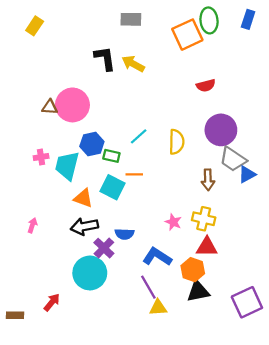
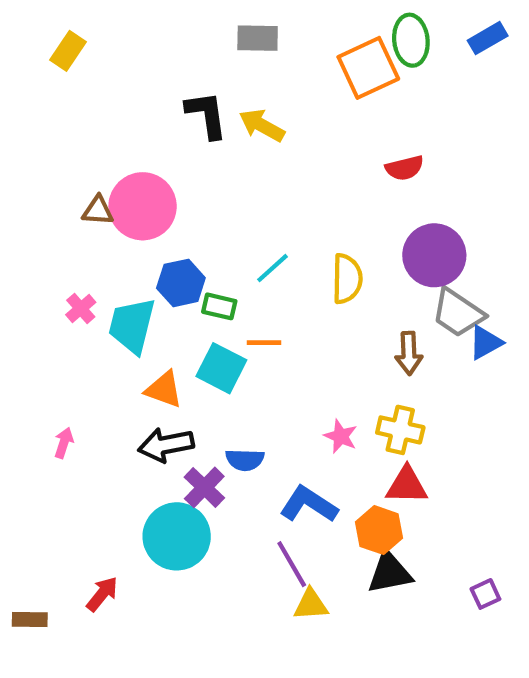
blue rectangle: (248, 19) -> (488, 38), turned 42
pink cross: (41, 157) -> (81, 309), turned -32
purple square: (247, 302) -> (485, 594), size x0.5

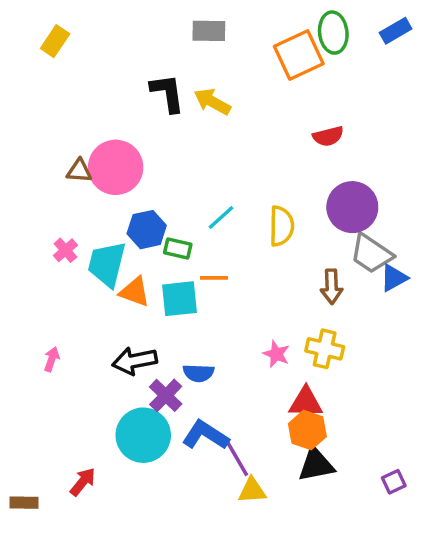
cyan square: (221, 368) -> (180, 299), turned -33
orange triangle: (164, 389) -> (135, 292), moved
red triangle: (407, 485) -> (306, 402), moved
blue L-shape: (309, 504) -> (205, 435), moved

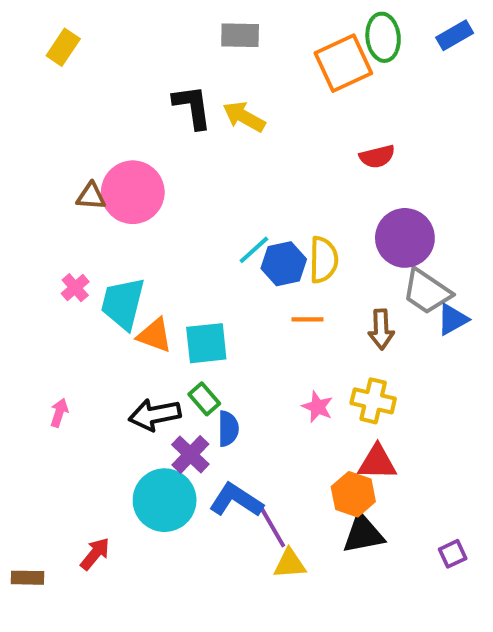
blue hexagon: (147, 230) -> (284, 264), moved
green rectangle: (178, 249) -> (204, 399), moved, turned 36
orange line: (214, 278) -> (308, 319), moved
blue semicircle: (199, 373) -> (228, 429), turned -92
red triangle: (306, 402) -> (377, 462), moved

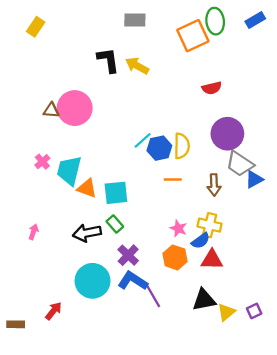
blue semicircle: (228, 429) -> (201, 241), moved, turned 54
purple cross: (190, 454) -> (128, 255), moved
orange hexagon: (353, 494) -> (175, 257), moved
yellow triangle: (290, 564) -> (226, 312), moved, turned -36

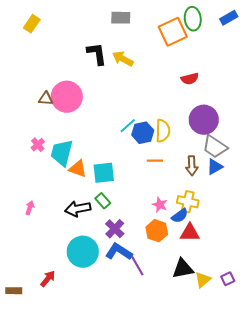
blue triangle: (254, 179) -> (215, 167), moved

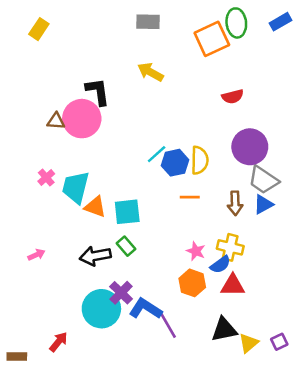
black L-shape: (97, 54) -> (98, 92), moved
pink arrow: (30, 208) -> (36, 255), turned 48
purple cross: (115, 229) -> (121, 293), moved

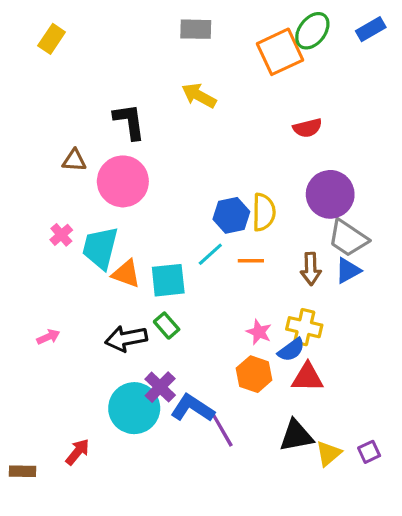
green ellipse: (236, 23) -> (312, 31), turned 44
pink circle: (82, 119) -> (123, 181), moved
cyan line: (157, 154) -> (210, 254), moved

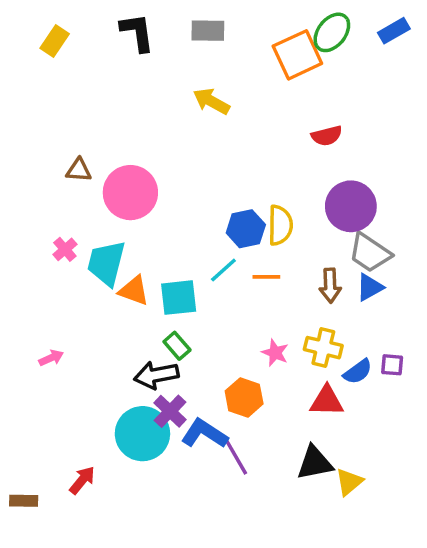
black L-shape: (129, 121) -> (137, 32), moved
black arrow: (126, 338) -> (156, 375), moved
blue semicircle: (291, 350) -> (358, 372), moved
orange hexagon: (254, 374) -> (244, 397), moved
purple square: (369, 452) -> (392, 365), moved, turned 30

